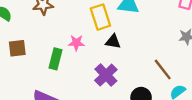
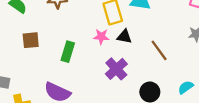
pink star: (76, 43) -> (101, 37), moved
brown line: (163, 70) -> (159, 50), moved

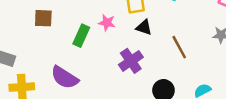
pink star: (101, 37) -> (107, 23), moved

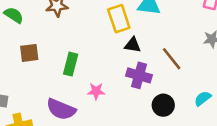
pink star: (107, 23) -> (96, 91), moved
purple cross: (131, 61) -> (139, 75), moved, turned -30

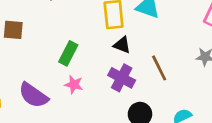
green rectangle: (71, 64) -> (68, 53), moved

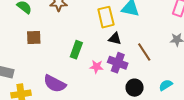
pink star: (74, 85) -> (96, 67), moved

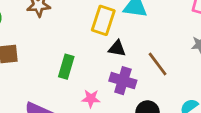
yellow rectangle: (106, 17) -> (103, 20), turned 35
pink star: (96, 67) -> (91, 99), moved

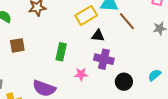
yellow rectangle: (103, 20) -> (86, 15), turned 45
brown line: (158, 64) -> (127, 21), moved

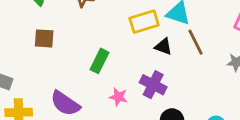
black triangle: (98, 36) -> (163, 47), moved

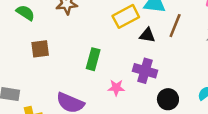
brown line: (196, 42) -> (175, 26), turned 60

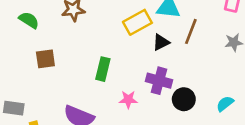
black triangle: (147, 35) -> (161, 42), turned -35
black circle: (168, 99) -> (184, 99), moved

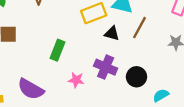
black triangle: (161, 42) -> (112, 34), turned 35
black circle: (184, 99) -> (136, 77), moved

